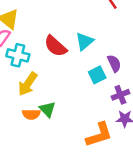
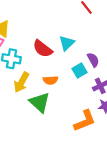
green triangle: (47, 109) -> (40, 102), size x1.5
orange semicircle: (31, 114) -> (50, 80), moved

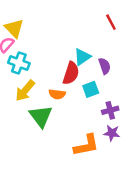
red semicircle: (43, 49) -> (71, 73), moved, turned -120
purple semicircle: (93, 60) -> (105, 66), moved

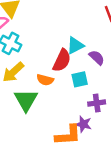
purple semicircle: (105, 66) -> (97, 58), turned -35
purple star: (112, 133) -> (83, 124), moved

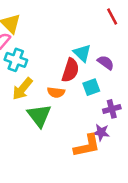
cyan triangle: (75, 45) -> (82, 53), turned -42

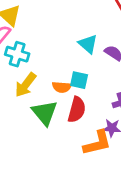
red semicircle: (70, 70) -> (77, 110), moved
cyan square: (91, 87) -> (79, 80), moved, turned 35

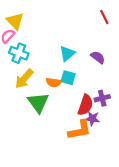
cyan triangle: (88, 44) -> (67, 53), moved, turned 35
red semicircle: (77, 110) -> (85, 105), moved

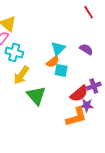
orange semicircle: (54, 82) -> (53, 62), moved, turned -40
red semicircle: (85, 105) -> (79, 94), turned 36

